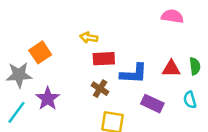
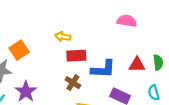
pink semicircle: (172, 16) -> (127, 21), moved

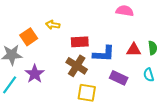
yellow arrow: (63, 37) -> (53, 25), moved
brown cross: (73, 83) -> (77, 66), size x1.5

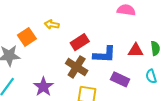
red rectangle: (80, 42) -> (80, 42), turned -30
purple star: (35, 74) -> (43, 87), moved

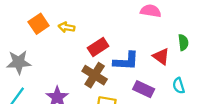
orange square: (27, 37) -> (39, 24), moved
green semicircle: (155, 48) -> (183, 42), moved
red triangle: (136, 50) -> (161, 56), turned 35

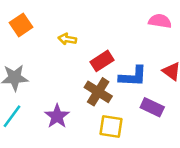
orange square: (39, 24) -> (21, 25), moved

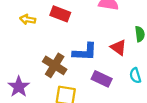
red rectangle: (102, 61) -> (60, 14), moved, turned 54

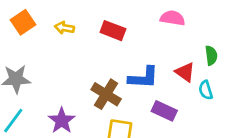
yellow arrow: (28, 19) -> (64, 28), moved
cyan semicircle: (135, 75) -> (206, 90), moved

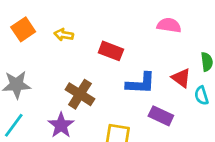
red rectangle: (113, 31) -> (111, 51), moved
brown cross: (106, 94) -> (80, 94), moved

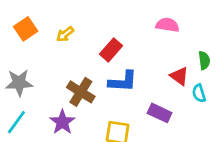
yellow arrow: (64, 35) -> (65, 34), turned -48
red rectangle: (111, 51) -> (111, 50), turned -70
blue L-shape: (141, 83) -> (123, 81), moved

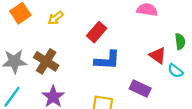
brown cross: (81, 92) -> (46, 61), moved
cyan semicircle: (199, 93) -> (175, 71), turned -35

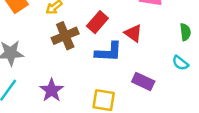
red triangle: (158, 56) -> (133, 33), moved
brown cross: (46, 61) -> (65, 36), moved, turned 35

